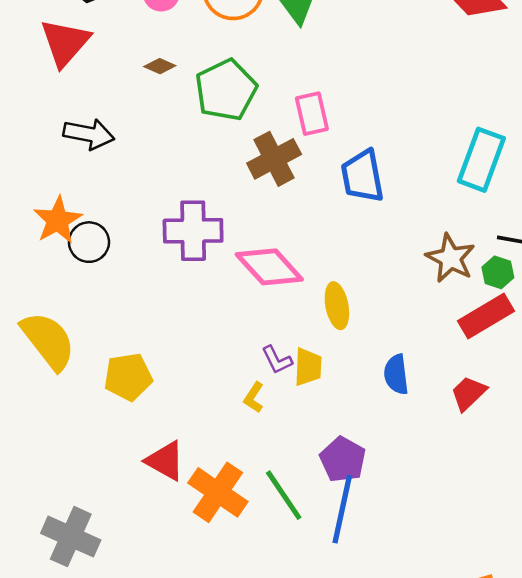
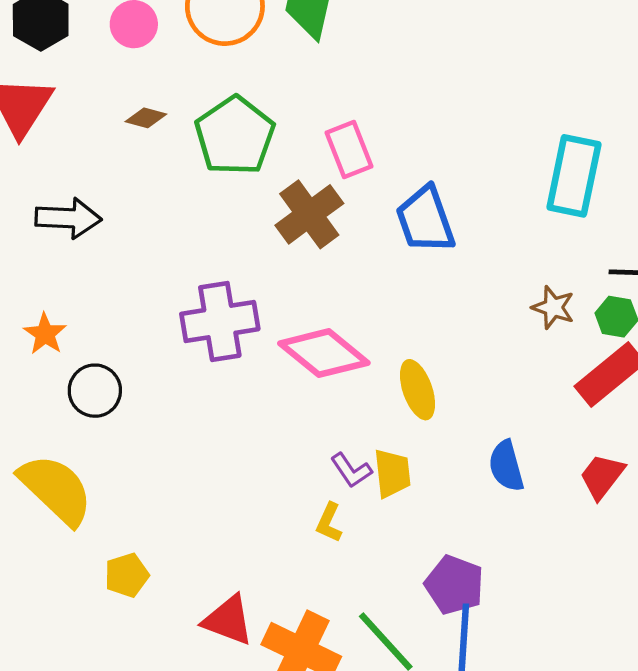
orange star: (58, 220) -> (45, 334), size x0.7
black circle: (89, 242) -> (95, 391), moved
brown star: (450, 258) -> (553, 307), size x0.7
yellow pentagon: (128, 377) -> (127, 575), moved, size x0.7

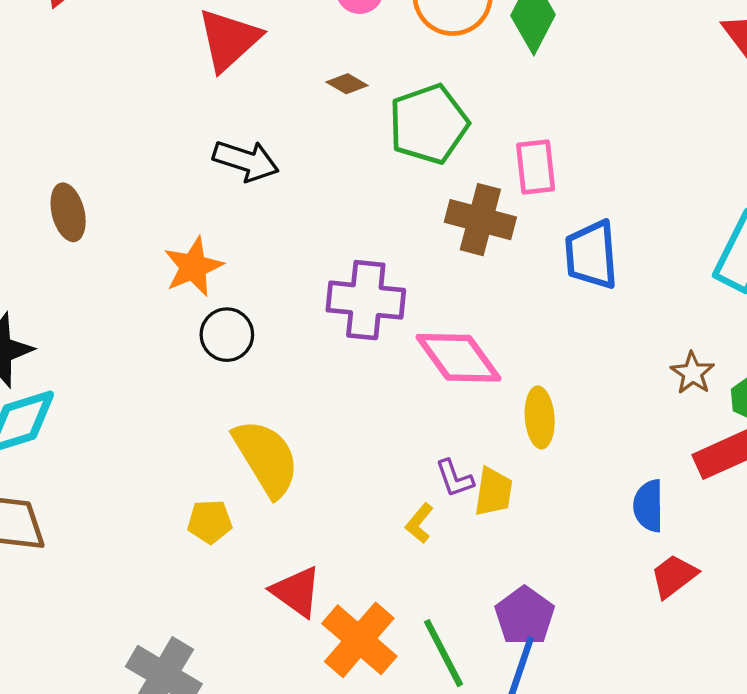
brown cross: (309, 214) -> (480, 220), turned 36
orange star: (45, 334) -> (193, 267), size x1.4
blue semicircle: (506, 466) -> (649, 506), moved
red trapezoid: (602, 476) -> (674, 576), moved
yellow semicircle: (56, 489) -> (266, 458), moved

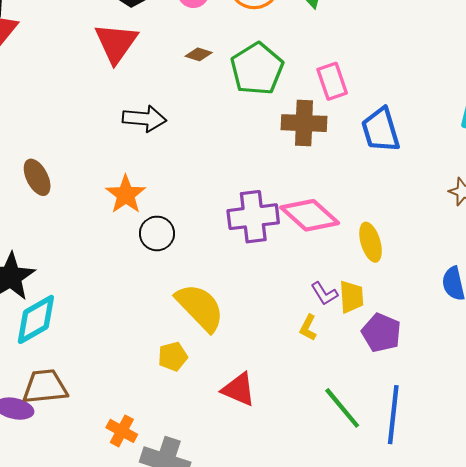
purple cross: (366, 300) -> (253, 217), moved
purple pentagon: (525, 616) -> (381, 333), moved
orange cross: (359, 640) -> (122, 431), moved, size x0.6

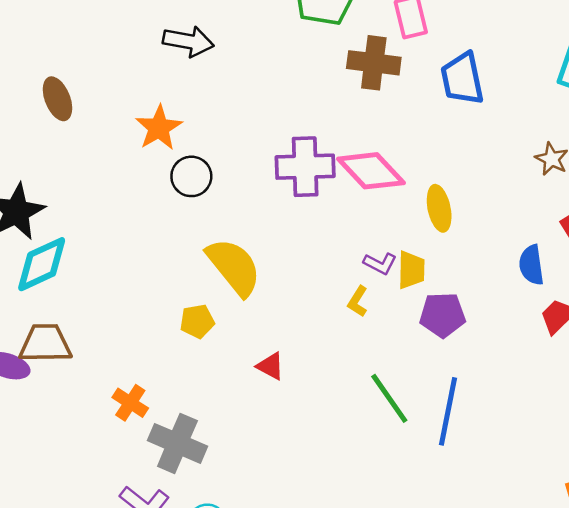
purple L-shape: (324, 294) -> (380, 263), turned -36
purple pentagon: (381, 333) -> (442, 315), turned -30
red triangle: (239, 389) -> (270, 366), size x0.7

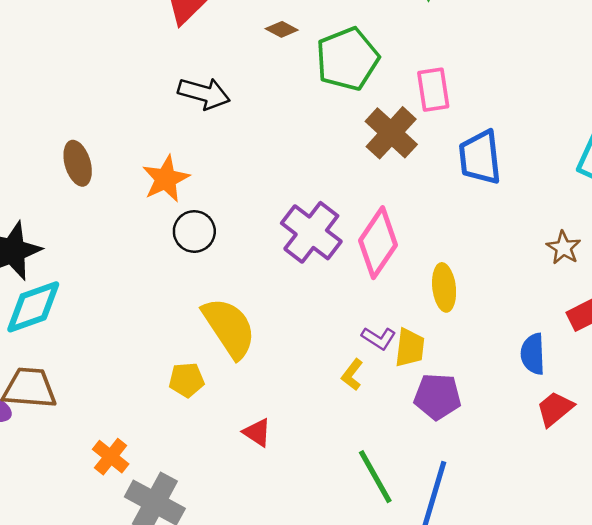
brown cross: (374, 63) -> (391, 133), turned 30
brown ellipse: (57, 99) -> (78, 163), moved
purple cross: (305, 167) -> (311, 232), turned 34
pink diamond: (371, 171) -> (378, 243), turned 72

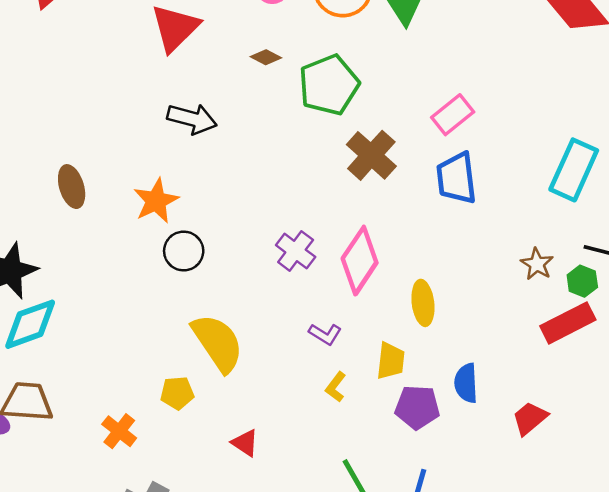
pink rectangle: (433, 90) -> (453, 115), moved, turned 60
purple cross: (311, 232) -> (296, 251), size x0.7
purple L-shape: (379, 338) -> (325, 334), moved
blue semicircle: (533, 354) -> (466, 383), moved
orange cross: (111, 457) -> (119, 431), moved

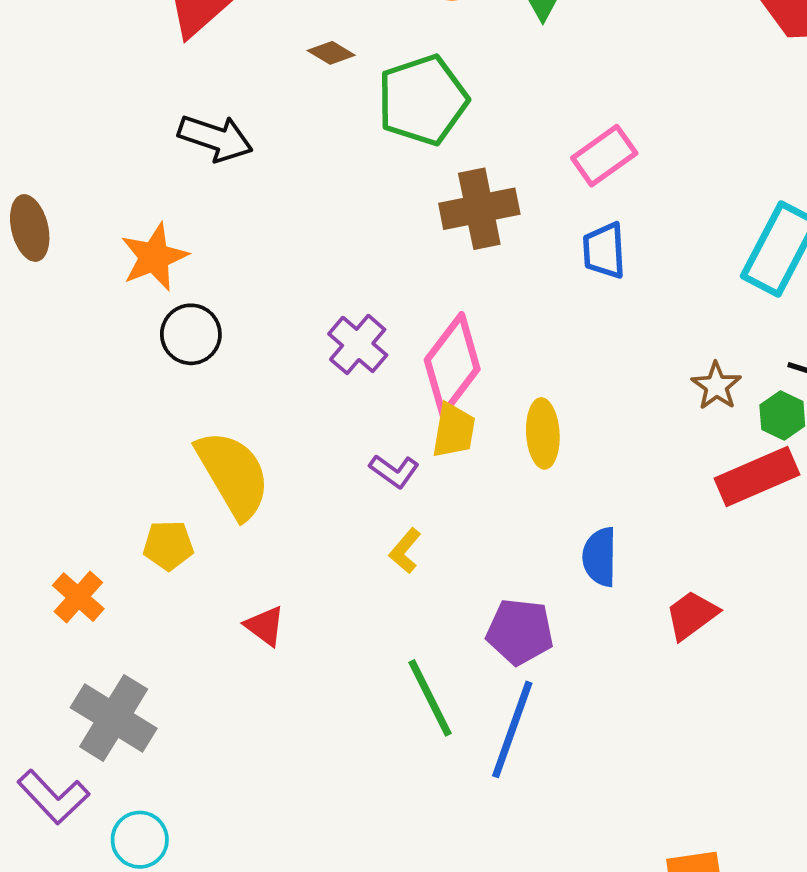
brown cross: (371, 155) -> (479, 209), turned 33
blue trapezoid: (456, 178) -> (604, 251), size x0.7
yellow trapezoid: (391, 361) -> (454, 430), moved
purple pentagon: (417, 407) -> (520, 632), moved

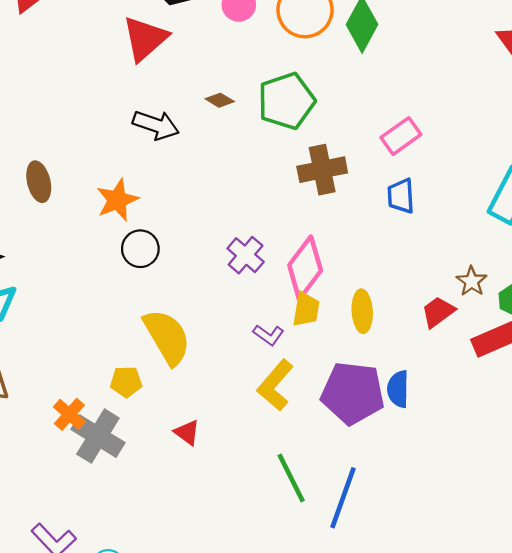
brown diamond: (331, 53) -> (220, 100), moved
yellow L-shape: (405, 551) -> (275, 385), size x1.8
red trapezoid: (692, 615) -> (438, 312), moved
purple pentagon: (520, 632) -> (353, 393), moved, size x1.5
gray cross: (114, 718) -> (98, 436), moved

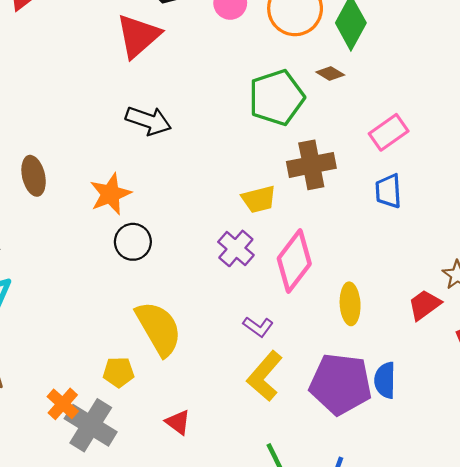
brown diamond: (220, 100) -> (330, 73), moved
yellow trapezoid: (306, 309) -> (259, 199), moved, turned 66

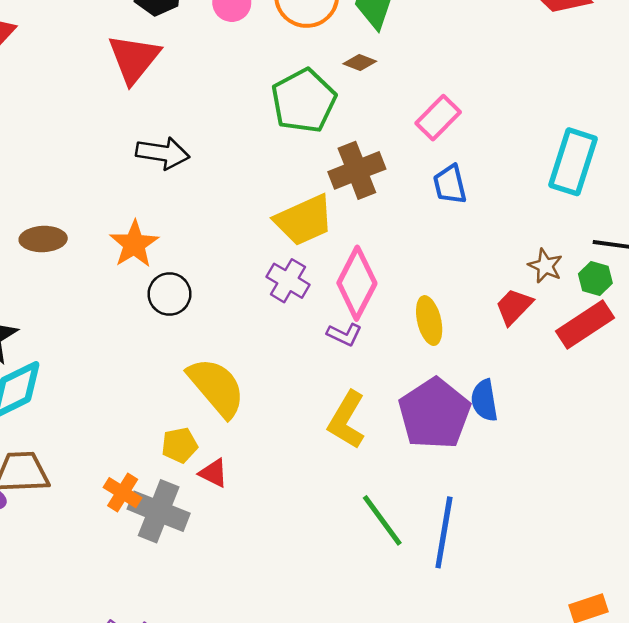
brown ellipse: (34, 176) -> (43, 239), turned -69
yellow trapezoid: (259, 199) -> (304, 220), size x1.5
purple L-shape: (258, 327) -> (344, 335), moved
purple pentagon: (341, 384) -> (434, 414), turned -30
red triangle: (178, 422) -> (214, 473), moved

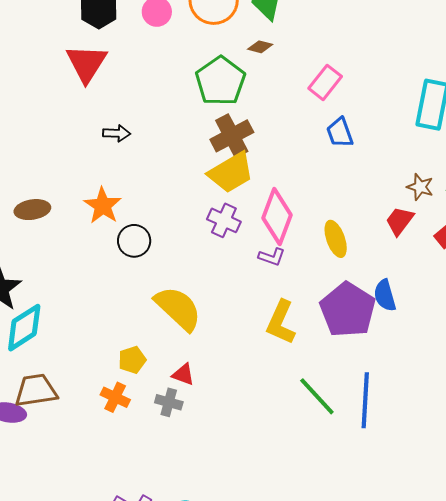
black arrow: (163, 153) -> (117, 133), size x0.7
brown cross: (357, 170) -> (232, 136), moved
yellow pentagon: (179, 445) -> (132, 360), moved
gray cross: (159, 511) -> (169, 402), moved, size x0.6

